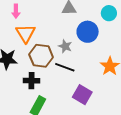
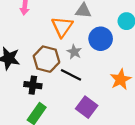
orange triangle: (25, 33) -> (62, 27), moved

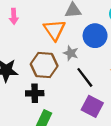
black line: (71, 75) -> (85, 77), moved, turned 35

